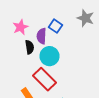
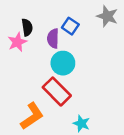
pink star: (20, 27) -> (17, 42), moved
black semicircle: (30, 47) -> (27, 27), moved

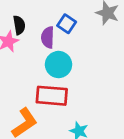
red rectangle: (57, 91) -> (52, 96), turned -40

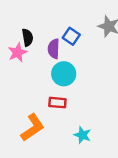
red rectangle: (52, 96) -> (57, 103), size x0.6

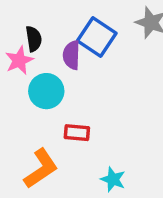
blue square: (71, 36) -> (97, 37), size x1.5
cyan circle: (64, 74) -> (46, 91), moved

